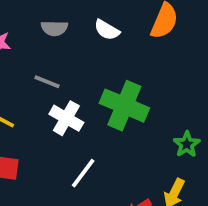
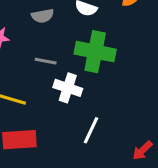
green cross: (124, 106) -> (95, 52), moved

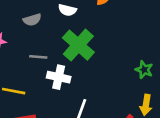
green cross: (95, 52) -> (78, 45), turned 36

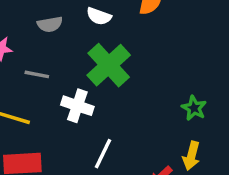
gray line: (38, 57) -> (37, 74), moved

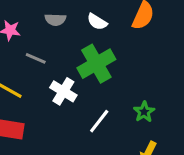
green star: (194, 108) -> (144, 112), moved
white line: (103, 154) -> (99, 121), moved

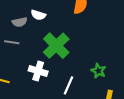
white semicircle: (97, 22) -> (38, 15), moved
gray line: (36, 58) -> (12, 42), moved

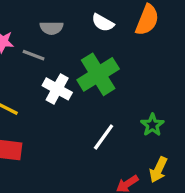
white semicircle: (38, 15) -> (103, 23), moved
white cross: (38, 71) -> (57, 89), moved

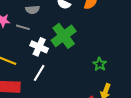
white line: (104, 137) -> (39, 73), moved

